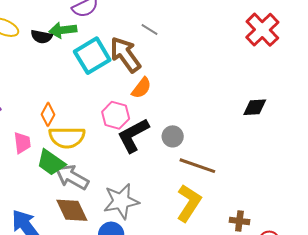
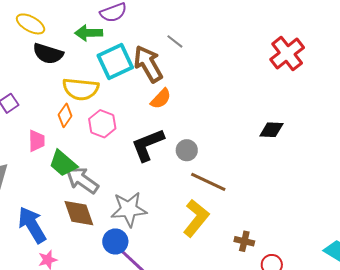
black semicircle: (41, 37) -> (48, 54), moved, size x1.4
pink hexagon: (116, 115) -> (102, 124), moved
yellow semicircle: (67, 137) -> (81, 89), moved

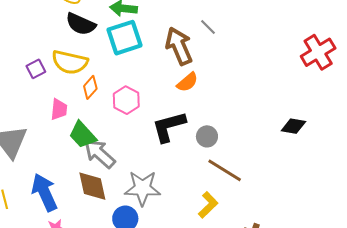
cyan square: (115, 61) -> (125, 38), moved
yellow semicircle: (81, 89) -> (70, 62), moved
yellow L-shape: (196, 218) -> (208, 205), size x0.7

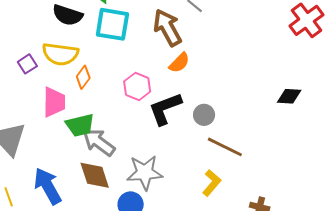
cyan square: (125, 38) -> (112, 24), turned 33
pink hexagon: (126, 100) -> (137, 86), moved
pink trapezoid: (59, 109) -> (54, 102), size x1.4
green trapezoid: (83, 135) -> (80, 125), turned -56

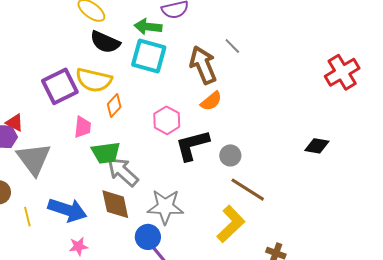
purple square: (27, 64) -> (60, 86), size x1.8
pink trapezoid: (54, 102) -> (83, 127), size x0.7
yellow L-shape: (212, 183) -> (231, 224), size x1.4
blue arrow: (48, 186) -> (67, 210), turned 132

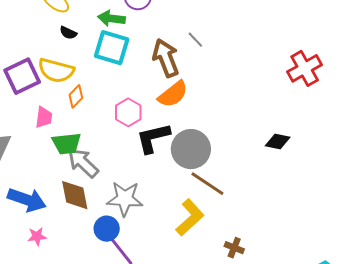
black semicircle: (105, 42) -> (68, 33), size x0.6
orange semicircle: (211, 101) -> (173, 94), size x1.4
gray circle: (230, 155) -> (191, 149), size x1.8

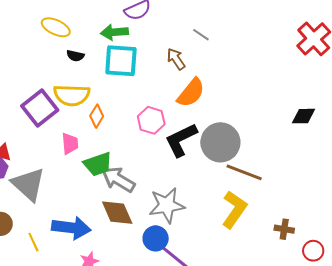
brown arrow: (166, 58) -> (176, 59), size x0.6

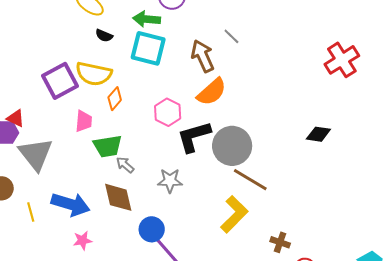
brown arrow: (176, 59) -> (203, 56), size x1.4
gray arrow: (118, 179) -> (125, 165), size x0.6
gray star: (167, 205) -> (170, 181), moved, size x0.7

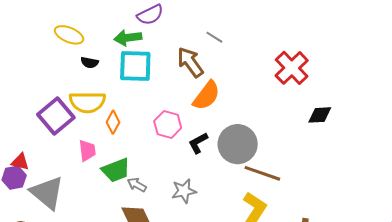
red cross: (342, 60) -> (292, 68), moved
black L-shape: (194, 137) -> (198, 143), size x0.6

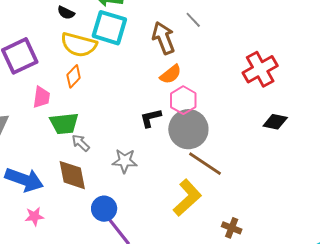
orange semicircle: (206, 96) -> (171, 74), size x0.7
yellow semicircle: (87, 102) -> (79, 45), moved
pink hexagon: (168, 124) -> (183, 100), moved

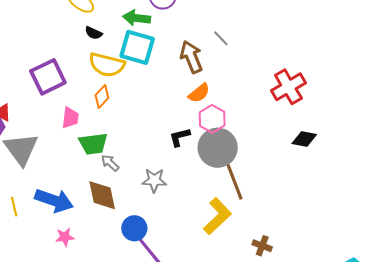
brown line: (205, 164) -> (235, 182), turned 36

